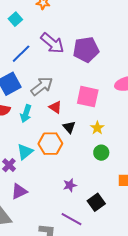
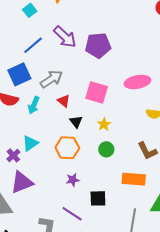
orange hexagon: (50, 144) -> (67, 148), moved
purple triangle: (19, 191) -> (22, 182), size x1.4
black square: (96, 202) -> (98, 198), turned 30

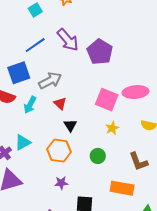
purple pentagon: (98, 45) -> (100, 52), turned 30
pink square: (97, 92) -> (107, 100), moved
yellow star: (104, 124) -> (112, 128), moved

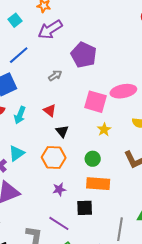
purple arrow: (68, 40) -> (50, 30), moved, turned 105
gray arrow: (50, 81) -> (55, 75), moved, size x0.6
orange rectangle: (122, 188) -> (98, 184), moved

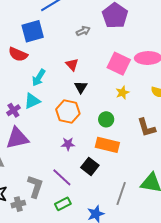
cyan arrow: (20, 115) -> (39, 78), moved
black square: (85, 208) -> (90, 166), turned 30

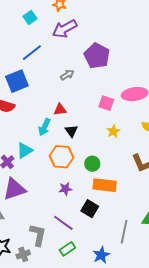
pink square: (119, 64) -> (106, 103), size x0.7
red triangle: (72, 65) -> (60, 110), turned -48
cyan arrow: (39, 78) -> (44, 127), moved
green circle: (106, 119) -> (92, 164), moved

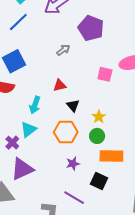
blue line: (32, 53) -> (18, 22), moved
cyan arrow: (44, 127) -> (35, 105), moved
yellow star: (113, 131) -> (99, 117), moved

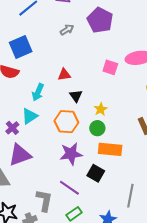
gray arrow: (63, 50) -> (67, 30), moved
purple star: (73, 164) -> (71, 154), size x1.6

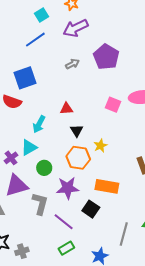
orange hexagon: (66, 122) -> (78, 158), moved
green circle: (97, 128) -> (44, 168), moved
gray L-shape: (44, 200) -> (40, 204), moved

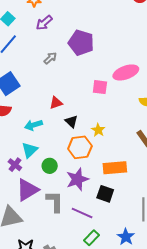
purple arrow: (76, 28) -> (44, 23), size x0.7
cyan arrow: (39, 124) -> (33, 125), turned 60

